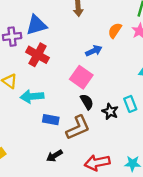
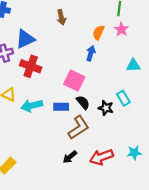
blue arrow: (94, 51) -> (91, 53), moved, turned -40
blue rectangle: (51, 120) -> (61, 107), moved
black arrow: (55, 156) -> (70, 157), moved

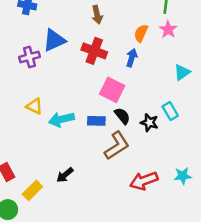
cyan triangle: (133, 65) -> (182, 72), turned -32
red cross: (31, 66) -> (94, 51), moved
black arrow: (70, 157) -> (65, 175), moved

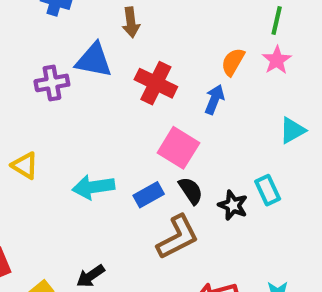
brown arrow: (97, 15) -> (131, 22), moved
blue triangle: (54, 40) -> (94, 60), turned 30
yellow triangle: (34, 106) -> (25, 165), moved
blue rectangle: (96, 121) -> (149, 195), turned -36

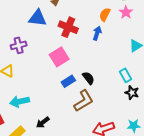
purple cross: (52, 83) -> (19, 45), moved
pink square: (178, 148) -> (59, 57), moved, turned 30
cyan arrow: (93, 187) -> (20, 101), moved
black star: (233, 205) -> (132, 93), moved

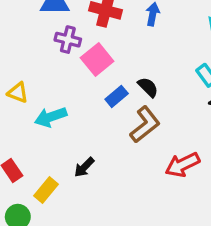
purple cross: (19, 45) -> (68, 40), moved, turned 35
cyan arrow: (20, 101) -> (51, 117), moved

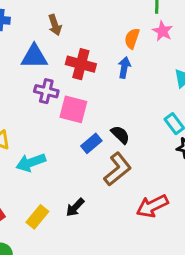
pink square: (97, 60) -> (73, 109), turned -36
black arrow: (84, 167) -> (75, 207), moved
yellow rectangle: (46, 190) -> (37, 217), moved

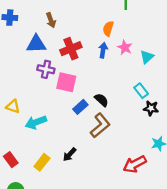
pink star: (163, 31) -> (125, 47), moved
red cross: (81, 64) -> (71, 49), turned -35
red arrow: (152, 206) -> (135, 164), moved

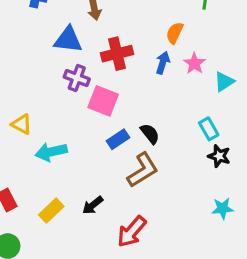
red arrow: (135, 164) -> (132, 232), moved, turned -30

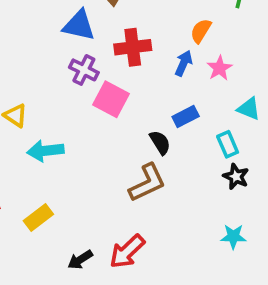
cyan triangle: (224, 82) -> (249, 109), moved, turned 50
blue rectangle: (118, 139) -> (186, 117), moved
black arrow: (93, 205) -> (80, 260), moved

